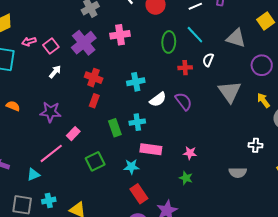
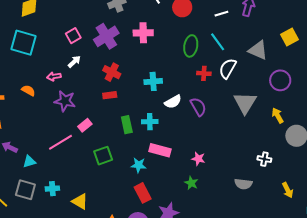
pink arrow: (29, 42) -> (54, 76), moved
white semicircle: (208, 60) -> (228, 68), size x1.5
red rectangle: (94, 101) -> (110, 95), turned 56
cyan triangle: (33, 175) -> (29, 161), moved

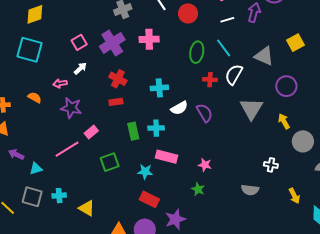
red rectangle: (143, 193) -> (149, 199), turned -36

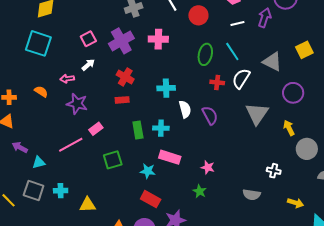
white semicircle: (179, 108) -> (185, 109), turned -78
yellow arrow: (294, 196) -> (296, 203), turned -49
yellow triangle: (87, 208) -> (87, 205), turned -36

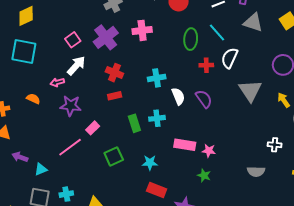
gray triangle: (272, 62) -> (253, 23), moved
white arrow: (88, 65) -> (76, 66), size x1.5
pink rectangle: (170, 157) -> (185, 145), moved

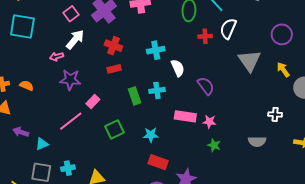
orange semicircle: (33, 99) -> (27, 86), moved
purple semicircle: (204, 99) -> (206, 86), moved
green star: (204, 175) -> (214, 145), moved

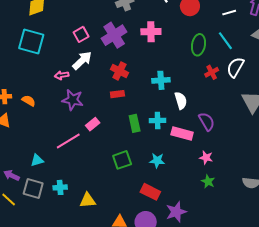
red cross: (205, 36) -> (212, 72), turned -32
pink rectangle: (185, 116) -> (182, 134), moved
green square: (114, 129) -> (122, 160), moved
purple arrow: (21, 132) -> (12, 175), moved
cyan star: (151, 135) -> (157, 161), moved

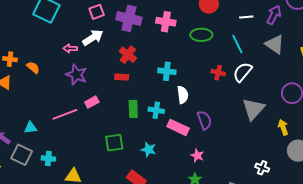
purple cross: (114, 35) -> (129, 18), turned 35
green ellipse: (199, 45) -> (201, 35), moved, turned 70
red cross: (212, 72) -> (218, 73), turned 32

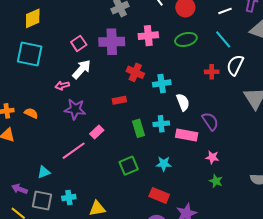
red cross: (128, 55) -> (135, 72), moved

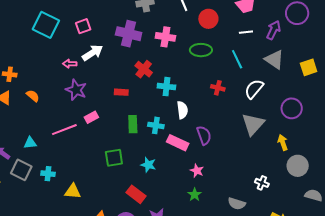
pink square: (79, 43) -> (83, 26), moved
white semicircle: (235, 65) -> (254, 89), moved
orange semicircle: (31, 113) -> (33, 96), moved

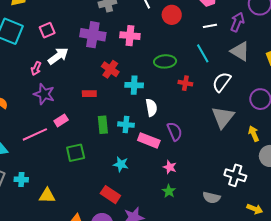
green ellipse: (201, 50) -> (165, 61), moved
pink arrow: (70, 64) -> (36, 68), turned -64
green square: (114, 158) -> (76, 153), moved
white cross: (262, 183) -> (235, 175), size x1.5

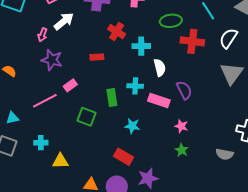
red cross: (185, 83) -> (192, 41), size x1.6
green rectangle: (103, 125) -> (112, 97), moved
green square: (76, 153) -> (86, 117), turned 36
cyan cross: (21, 180) -> (41, 143), moved

